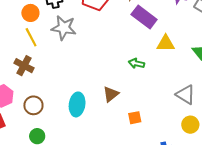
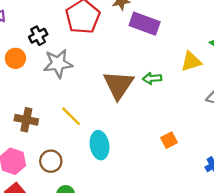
yellow line: (31, 37) -> (71, 116), moved
yellow triangle: (166, 43) -> (191, 62), moved
brown triangle: (111, 94) -> (119, 85), moved, size x1.6

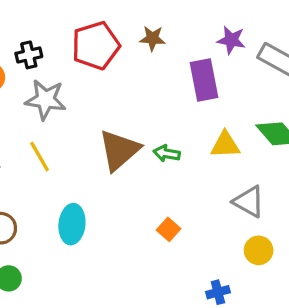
purple rectangle: (145, 24) -> (204, 80), moved, turned 44
yellow line: (71, 116) -> (40, 157), moved
orange square: (169, 140) -> (169, 229), moved, turned -35

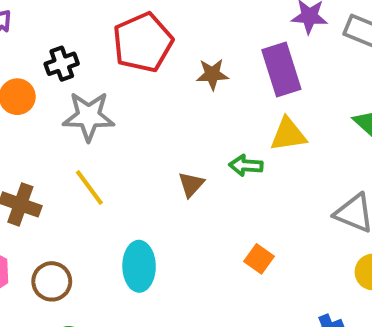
brown star: (152, 38) -> (212, 74), moved
yellow triangle: (225, 145) -> (288, 135), moved
brown triangle: (119, 150) -> (191, 184), moved, size x0.5

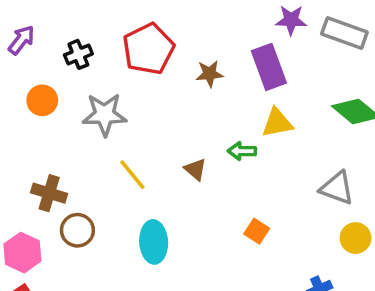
black cross: (62, 64) -> (78, 54), moved
brown triangle: (191, 184) -> (195, 169), turned -30
yellow line: (89, 187) -> (132, 175), moved
brown circle: (52, 281) -> (77, 230), moved

